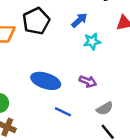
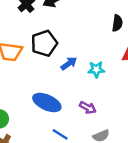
blue arrow: (79, 20) -> (69, 64), moved

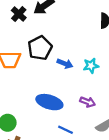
blue arrow: (69, 64) -> (65, 64), turned 64

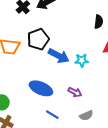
blue arrow: (65, 64) -> (59, 56), size x1.5

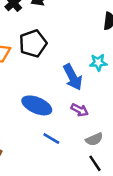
blue arrow: (59, 56) -> (73, 77), moved, turned 35
cyan star: (82, 60) -> (98, 62), moved

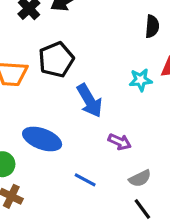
blue arrow: (73, 77) -> (89, 101), moved
blue ellipse: (37, 105) -> (42, 139), moved

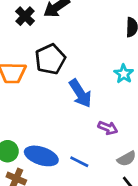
cyan star: (141, 80) -> (124, 74), turned -30
blue ellipse: (42, 139) -> (41, 156), moved

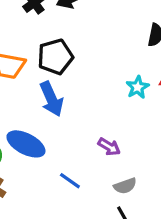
blue arrow: (80, 93) -> (51, 99), moved
blue ellipse: (41, 156) -> (26, 144), moved

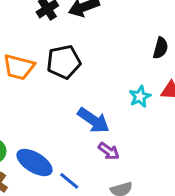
blue arrow: (51, 99) -> (93, 120), moved, turned -36
blue ellipse: (26, 144) -> (35, 163), moved

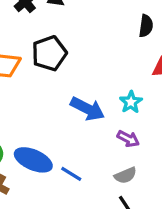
cyan star: (140, 97) -> (131, 102), moved
purple arrow: (109, 151) -> (128, 139), moved

